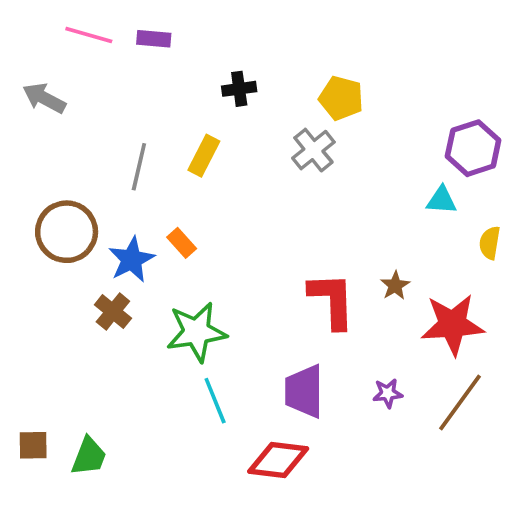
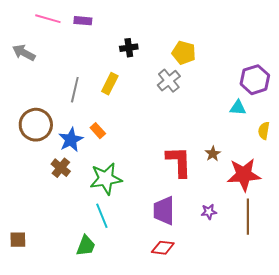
cyan line: (215, 401) -> (102, 216), moved
brown line: (460, 402) -> (248, 217), turned -36
green trapezoid: (89, 456) -> (86, 246), moved
red diamond: (278, 460) -> (163, 248), moved, size x0.7

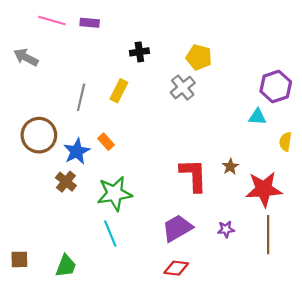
purple trapezoid: (164, 211) -> (177, 228), turned 60
green trapezoid: (86, 246) -> (66, 266), moved

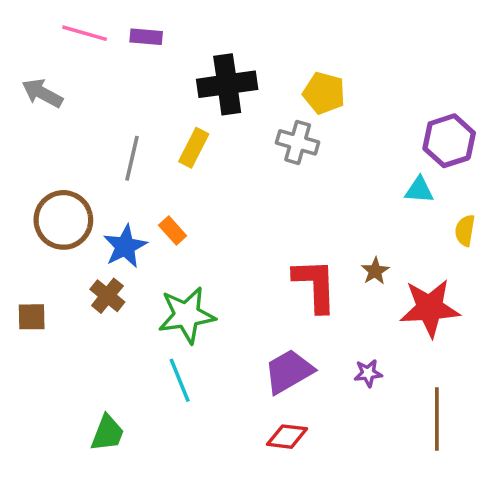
black cross: (139, 52) -> (227, 84), size x1.8
gray cross: (183, 88) -> (298, 142), turned -35
brown line: (268, 235) -> (437, 419), moved
brown square: (19, 259) -> (32, 317), moved

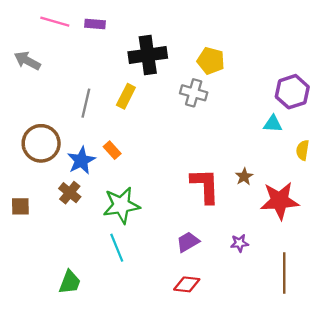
purple trapezoid: (289, 371) -> (188, 242), size x0.7

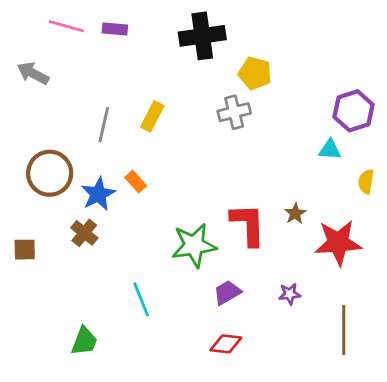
black cross: (148, 55) -> (202, 36), moved
gray cross: (194, 93) -> (234, 112), turned -30
green star: (121, 205) -> (194, 245), moved

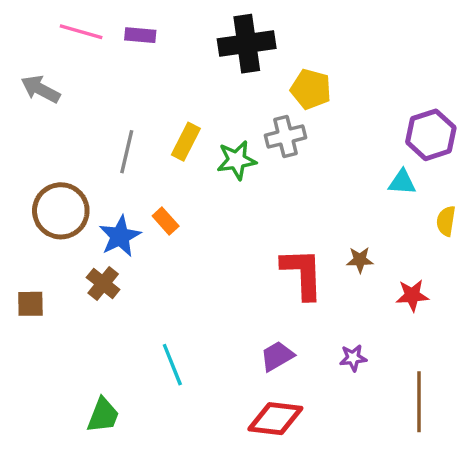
brown star: (295, 213) -> (360, 260), turned 30
red star: (338, 243) -> (412, 295), size x0.6
green star: (194, 245) -> (237, 160), moved, size x0.7
red diamond: (226, 344) -> (275, 419), size x1.4

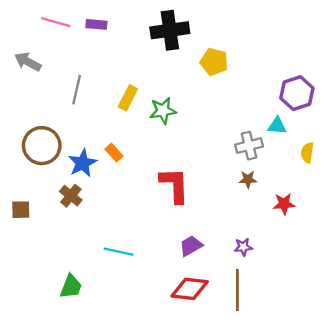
gray cross: (286, 137) -> (249, 146), moved
gray line: (127, 152) -> (77, 90), moved
red L-shape: (302, 273) -> (175, 185), moved
cyan line: (172, 365) -> (119, 252), turned -56
brown line: (419, 402) -> (237, 290), moved

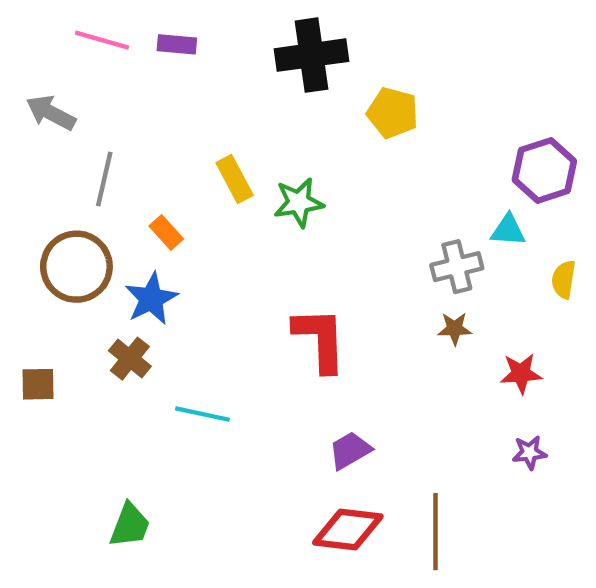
gray line: (77, 90) -> (104, 179), moved
yellow rectangle: (128, 98) -> (235, 179), turned -55
orange rectangle: (114, 153) -> (166, 232), moved
purple star: (243, 247) -> (529, 453), moved
cyan line: (119, 252) -> (203, 414), moved

